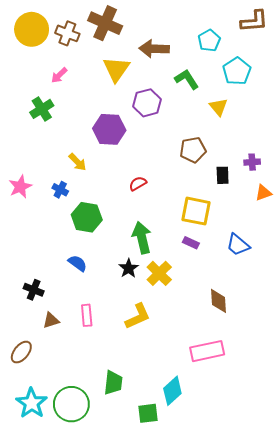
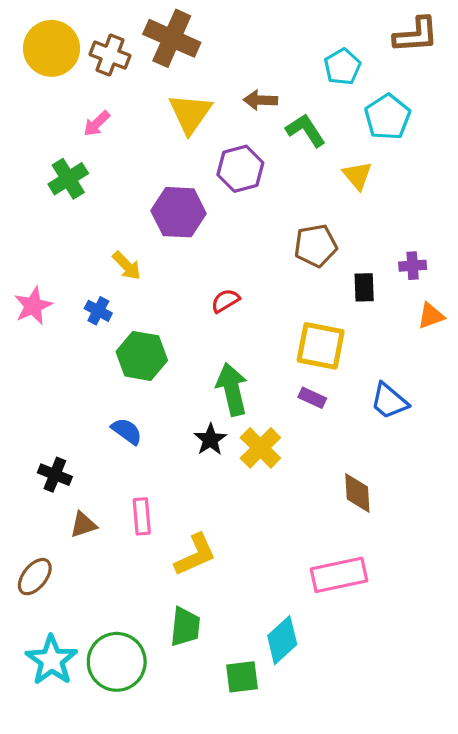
brown arrow: (154, 49) -> (260, 100), moved, size x0.7
yellow L-shape: (138, 316) -> (195, 555), moved

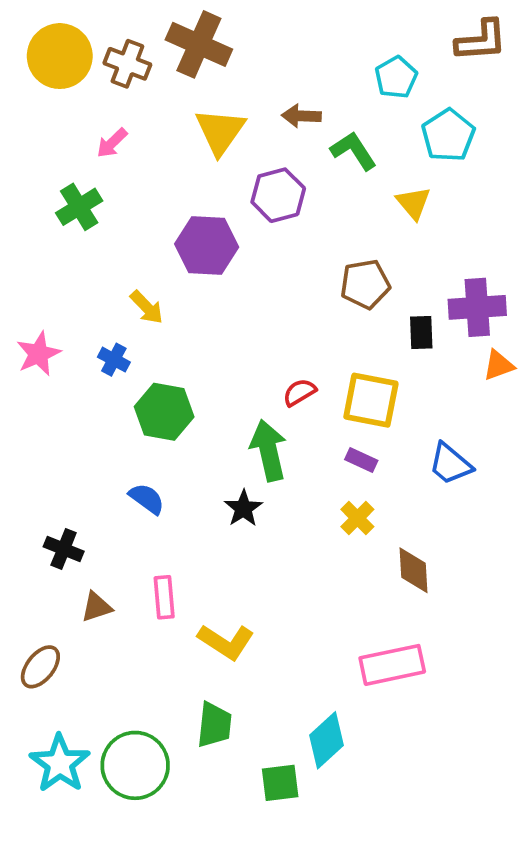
purple cross: (413, 266) -> (477, 307), size x1.8
red semicircle: (225, 301) -> (299, 392), moved
yellow cross: (260, 448) -> (357, 518), moved, size x0.7
yellow L-shape: (195, 555) -> (226, 642), turned 57

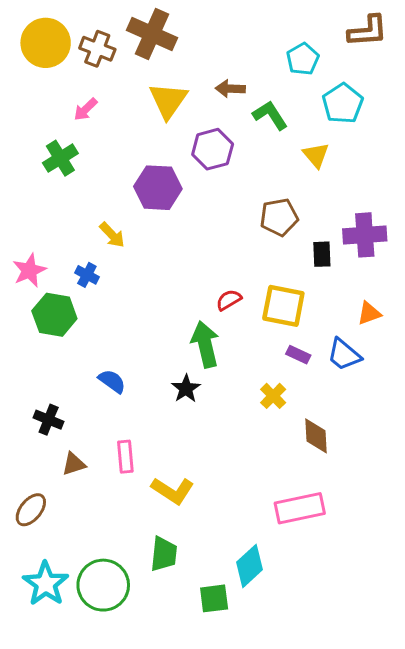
orange triangle: (499, 365) -> (369, 313), moved
green hexagon: (164, 412) -> (54, 315), moved
purple rectangle: (361, 460) -> (298, 355), moved

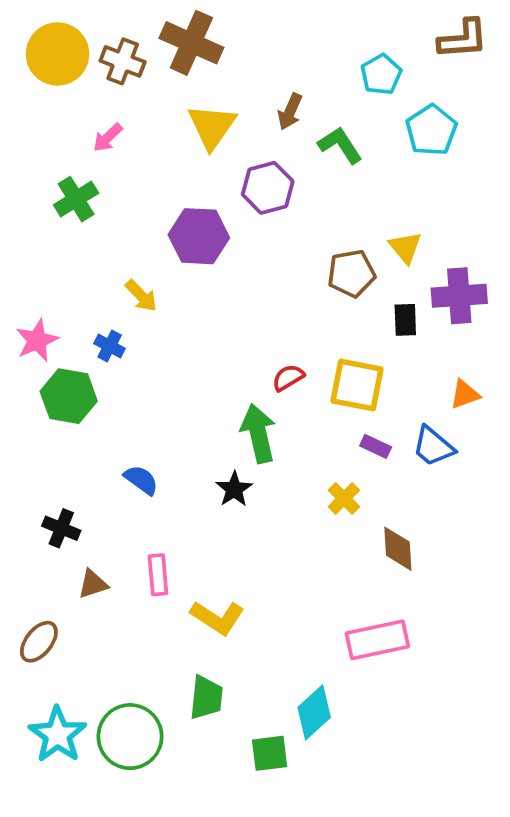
brown arrow: (230, 89) -> (290, 112), turned -68
yellow triangle: (316, 155) -> (405, 247), moved

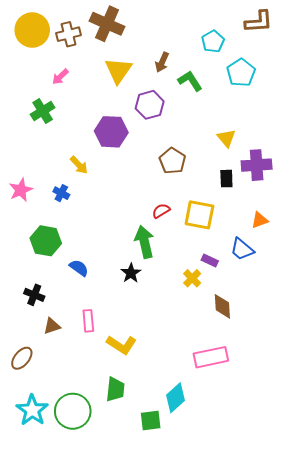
brown cross: (123, 61) -> (69, 34), turned -35
brown pentagon: (351, 273) -> (172, 161), moved, turned -30
green hexagon: (69, 396) -> (46, 241), moved
purple rectangle: (376, 446) -> (210, 261), moved

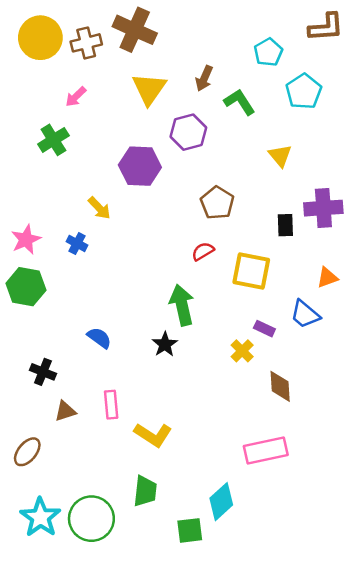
yellow triangle: (226, 138) -> (280, 156), moved
red semicircle: (161, 211) -> (203, 251), moved
green hexagon: (46, 241) -> (26, 287), moved

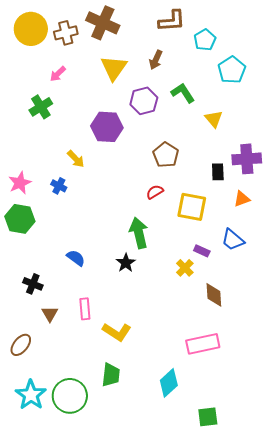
brown L-shape: (326, 27) -> (172, 21), moved
green L-shape: (240, 102) -> (183, 93), moved
orange triangle: (327, 278) -> (242, 199), moved
brown triangle: (65, 411) -> (50, 314), turned -42
green square: (190, 530) -> (208, 417), moved

